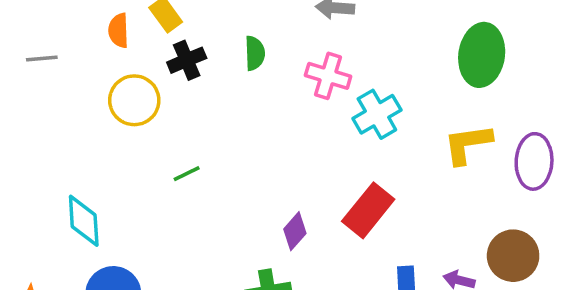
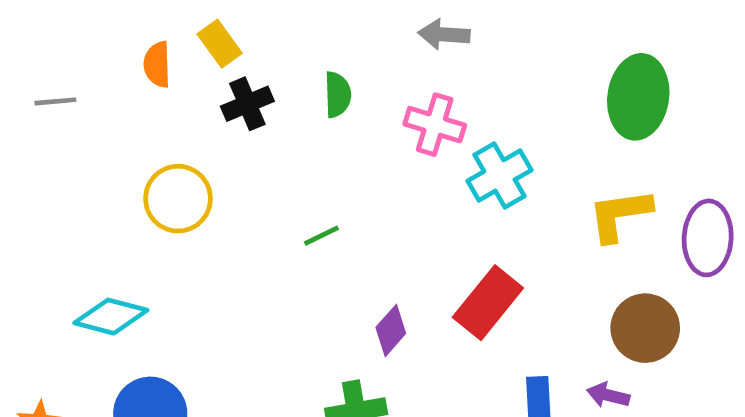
yellow circle: (134, 100) -> (178, 199), moved
green line: (187, 174) -> (321, 236), moved
cyan diamond: (84, 221) -> (111, 317), turned -72
brown circle: (513, 256) -> (645, 328), moved

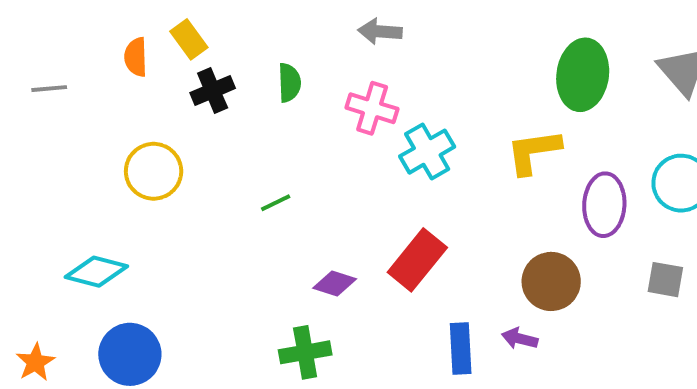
green ellipse: (638, 97) -> (583, 75), moved
yellow L-shape: (620, 215) -> (533, 152), moved
purple diamond: (391, 330) -> (335, 283), turned 66

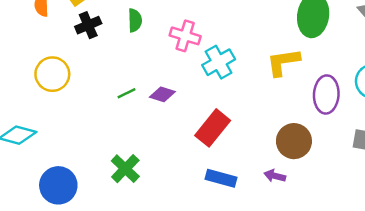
purple diamond: (335, 283) -> (162, 94), moved
blue rectangle: (461, 348) -> (221, 178), moved, turned -72
green cross: (305, 352) -> (125, 169), moved, turned -36
blue circle: (130, 354) -> (58, 185), moved

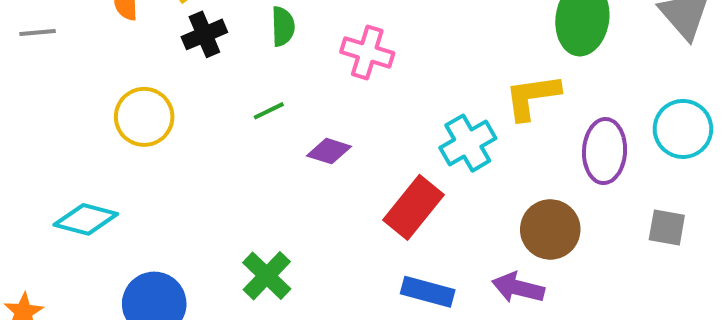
cyan cross: (219, 62) -> (468, 143), moved
green line: (126, 93) -> (269, 111), moved
purple arrow: (275, 176) -> (518, 288), size x1.4

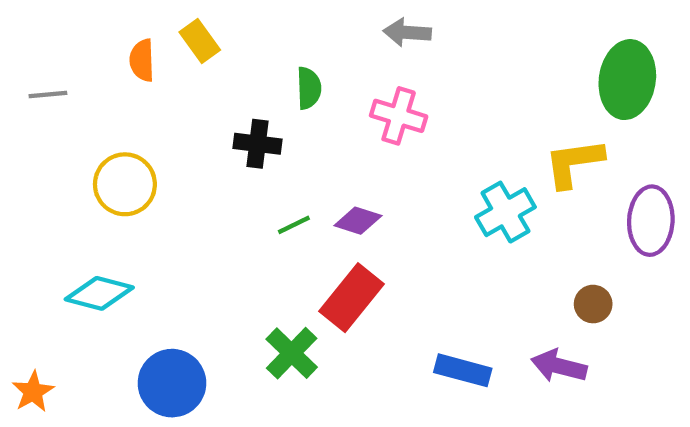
black cross: (204, 34) -> (257, 144), moved, turned 30
green line: (269, 111) -> (294, 225), moved
yellow circle: (144, 117) -> (125, 184), moved
red rectangle: (414, 207) -> (352, 298), moved
brown circle: (550, 229) -> (593, 304), size x0.6

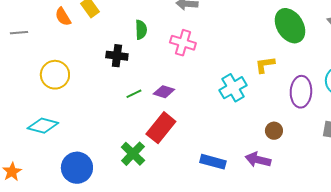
orange semicircle: (142, 60) -> (63, 17), turned -30
green ellipse: (627, 80) -> (290, 26), turned -40
yellow L-shape: (574, 163) -> (265, 65), size x0.7

